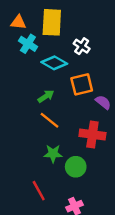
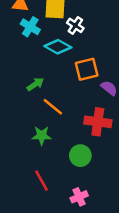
white cross: (82, 46) -> (75, 25), moved
green arrow: (46, 96) -> (35, 84), moved
green star: (53, 154) -> (42, 136), moved

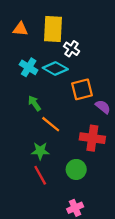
cyan cross: (30, 27) -> (29, 67), moved
green arrow: (35, 84) -> (34, 103), turned -91
red line: (42, 181) -> (40, 175), moved

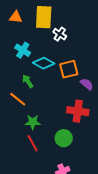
cyan diamond: (55, 68) -> (44, 63), moved
orange line: (51, 124) -> (18, 99), moved

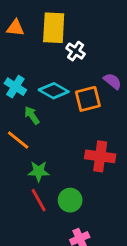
cyan cross: (23, 50) -> (15, 87), moved
purple semicircle: (87, 84) -> (112, 81), moved
green circle: (64, 138) -> (70, 200), moved

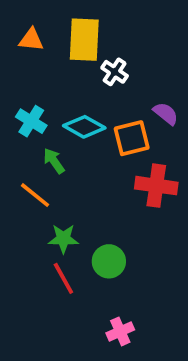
red cross: (100, 156) -> (156, 186), moved
green circle: (70, 200) -> (109, 261), moved

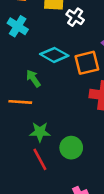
cyan cross: (31, 121) -> (18, 26), moved
orange line: (35, 195) -> (20, 102), turned -35

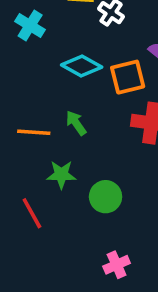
green arrow: (33, 78) -> (76, 123), moved
red line: (40, 159) -> (32, 213), moved

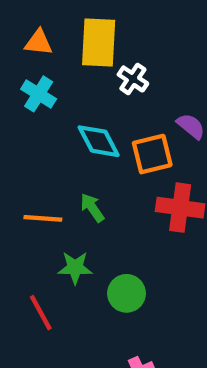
cyan diamond: (82, 66) -> (99, 141), turned 33

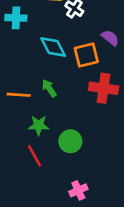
cyan cross: (39, 94) -> (16, 18), turned -30
red line: (41, 313) -> (35, 156), moved

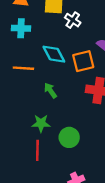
orange line: (19, 95) -> (23, 68), moved
red line: (35, 156) -> (37, 150), turned 30

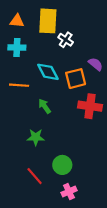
green circle: (69, 137) -> (62, 165), moved
red line: (37, 150) -> (35, 176), moved, turned -42

